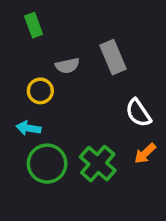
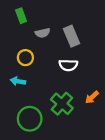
gray semicircle: (67, 66) -> (43, 33), moved
white semicircle: (138, 113) -> (68, 65), moved, turned -54
green circle: (47, 164) -> (30, 119), moved

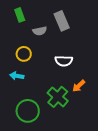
gray rectangle: (72, 36) -> (62, 21), moved
orange arrow: (92, 97) -> (79, 86), moved

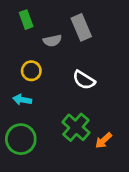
white semicircle: (64, 61) -> (84, 80), turned 30
orange arrow: (79, 86) -> (104, 140), moved
green circle: (28, 111) -> (21, 139), moved

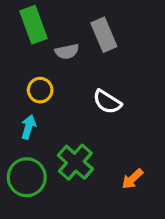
green rectangle: (26, 20) -> (33, 25), size x1.5
cyan arrow: (22, 100) -> (28, 127), turned 96
green cross: (76, 127) -> (75, 162), moved

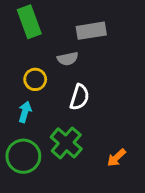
gray rectangle: (104, 35) -> (91, 31), turned -76
gray semicircle: (67, 52) -> (68, 59), moved
white semicircle: (107, 102) -> (79, 97), moved, turned -105

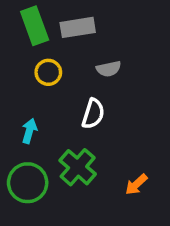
gray rectangle: (91, 31) -> (78, 27), moved
gray semicircle: (68, 59) -> (109, 69), moved
yellow circle: (35, 79) -> (48, 72), moved

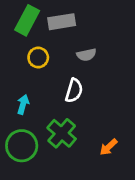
green rectangle: (35, 26) -> (27, 20), turned 48

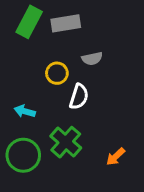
yellow circle: (38, 57) -> (57, 73), moved
cyan arrow: (23, 104) -> (25, 111), turned -90

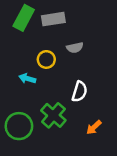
white semicircle: (79, 97) -> (80, 92), moved
cyan arrow: (25, 111) -> (27, 78), moved

